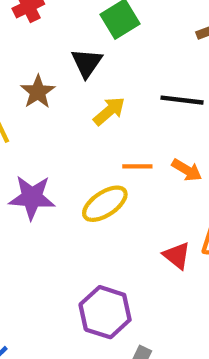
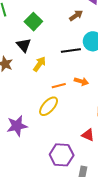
purple star: (32, 197) -> (17, 126), moved
red triangle: (177, 256) -> (88, 135), moved

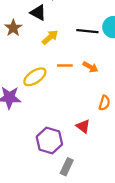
black triangle: (24, 45) -> (38, 13), turned -35
yellow ellipse: (49, 106) -> (35, 77), moved

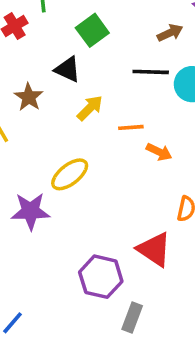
black line: (87, 31) -> (151, 72), moved
orange line: (65, 65) -> (131, 127), moved
red triangle: (83, 126) -> (154, 249), size x1.5

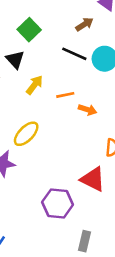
black triangle: (68, 69) -> (15, 60), turned 30
black line: (151, 72) -> (74, 54), turned 30
gray rectangle: (132, 317) -> (85, 241), moved

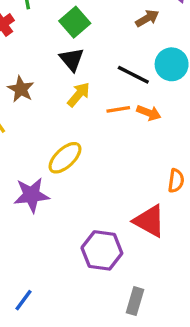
black line: (74, 54) -> (133, 75), moved
black triangle: (15, 60) -> (72, 59), moved
orange arrow: (87, 110) -> (149, 113), moved

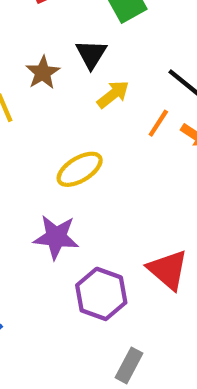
black triangle: (72, 59) -> (91, 54), moved
orange line: (118, 109) -> (158, 123), turned -60
purple star: (31, 195) -> (56, 237), moved

